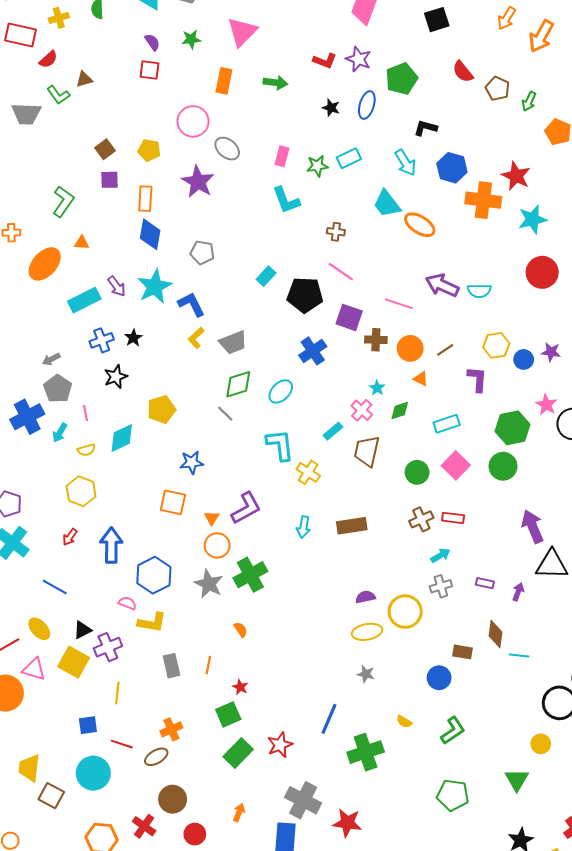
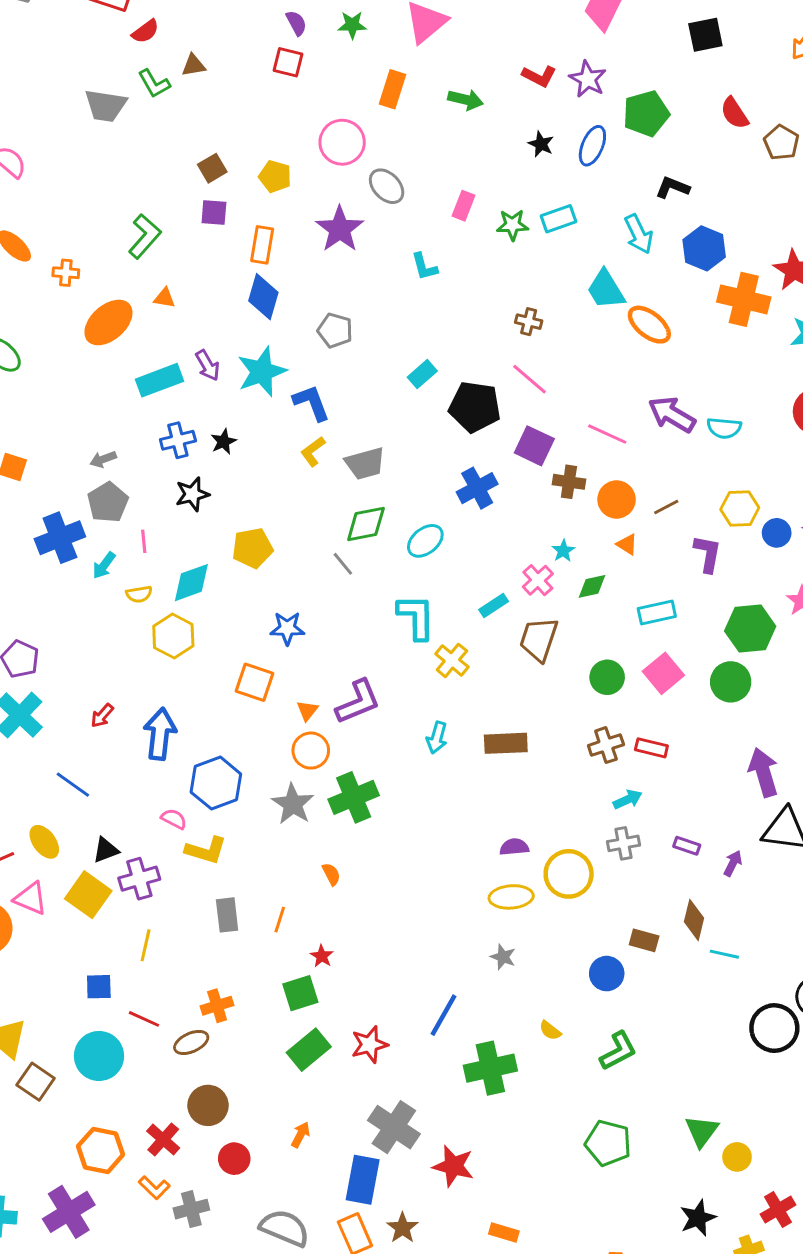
cyan L-shape: (286, 200) -> (424, 267), moved, size x0.7
yellow hexagon: (81, 491) -> (173, 636), moved
yellow circle: (541, 744) -> (737, 1157), moved

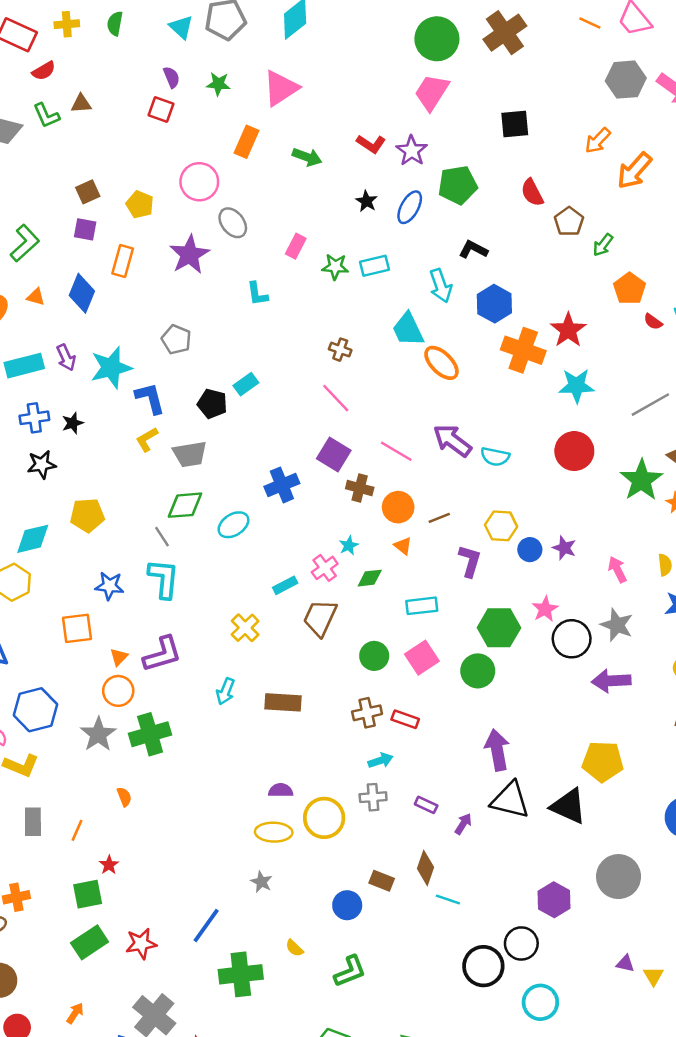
blue diamond: (263, 297) -> (82, 293), moved
black pentagon: (475, 407) -> (212, 404), moved, size x0.7
cyan L-shape: (416, 617) -> (164, 579), moved
orange square: (255, 682) -> (77, 628), turned -32

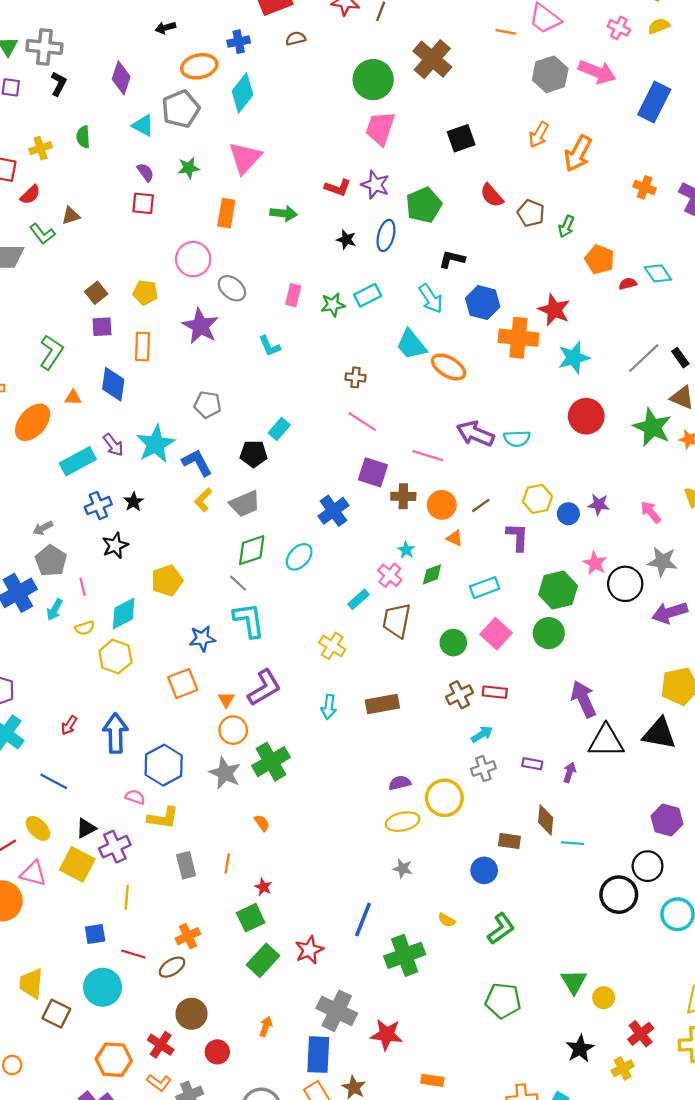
red semicircle: (653, 322) -> (628, 284), turned 144

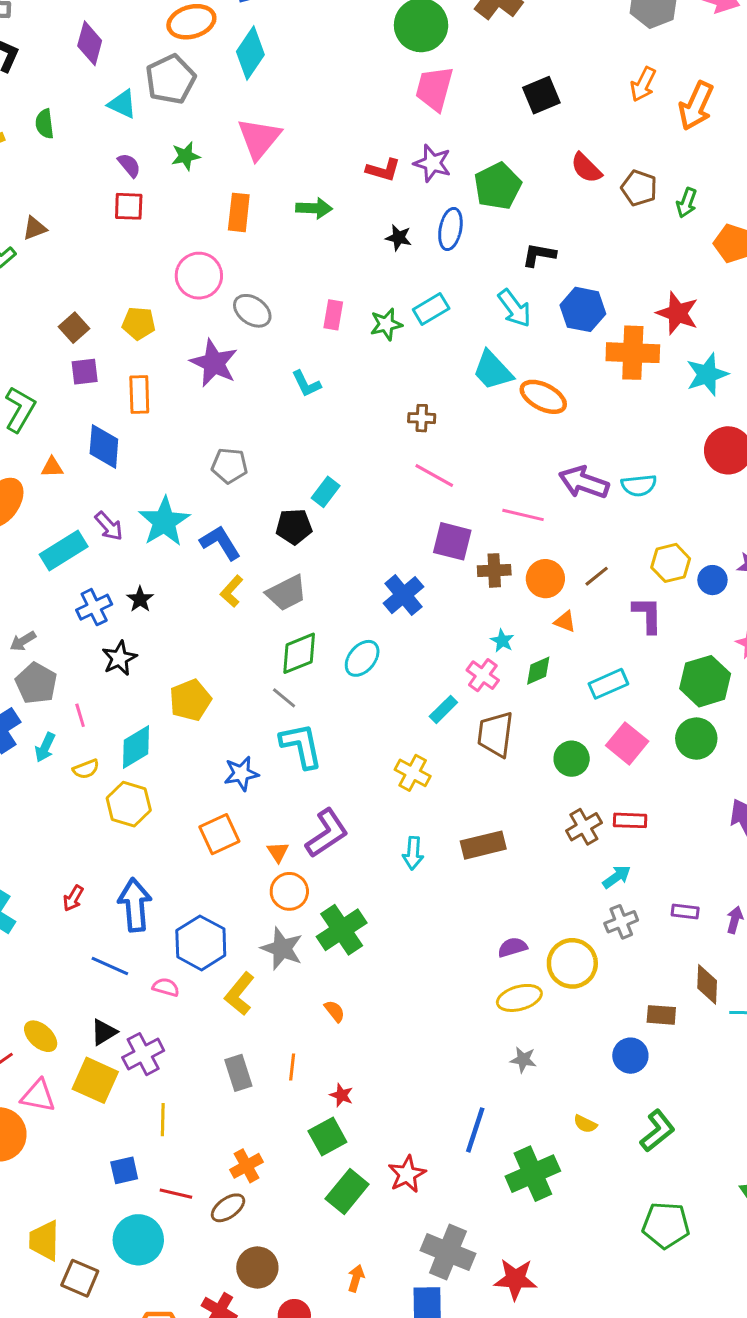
blue line: (54, 781) -> (110, 966), moved
yellow L-shape: (163, 818) -> (240, 994), moved, turned 124

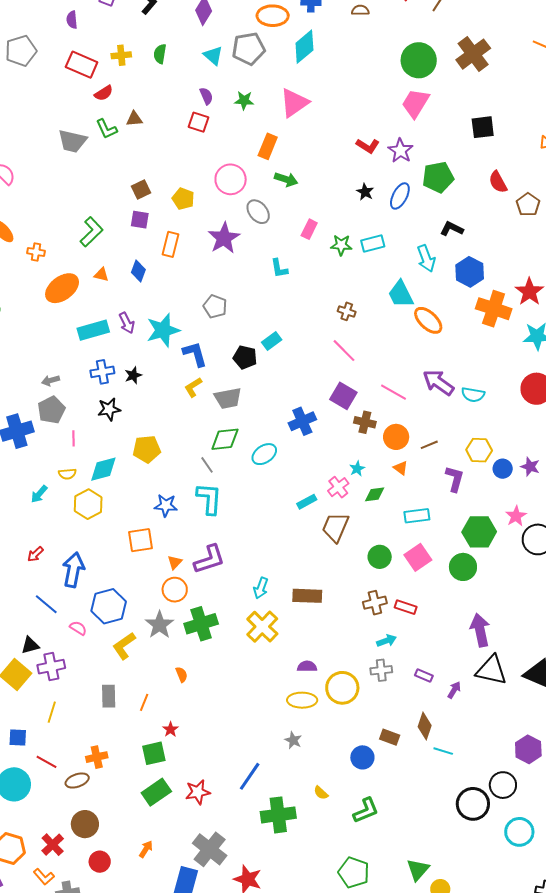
green arrow: (314, 208) -> (286, 179), moved
blue diamond: (104, 446) -> (138, 271), size x0.7
cyan arrow: (45, 747) -> (39, 494), moved
yellow cross: (413, 773) -> (262, 627), moved, size x1.4

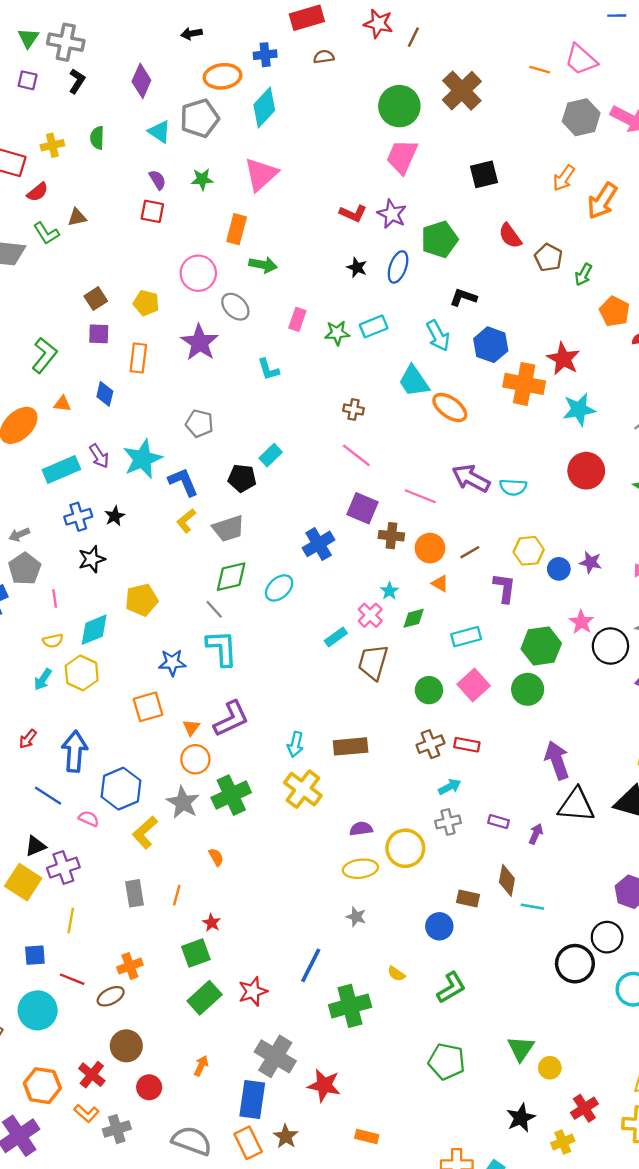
cyan arrow: (39, 494) -> (43, 679), moved

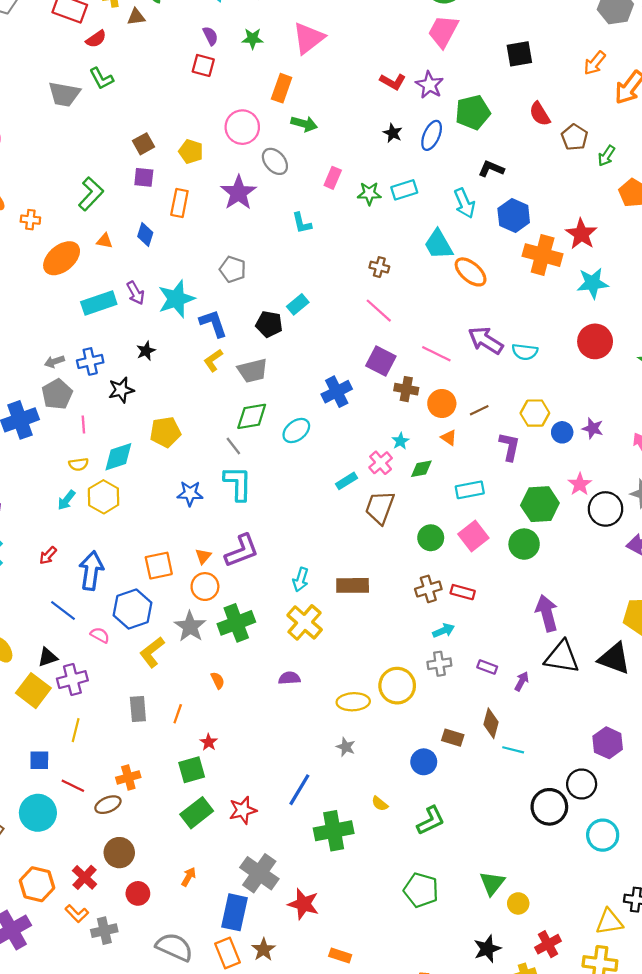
brown triangle: (77, 217) -> (136, 17), moved
blue cross: (78, 517) -> (90, 361), moved
orange square: (148, 707) -> (159, 566), moved
purple semicircle: (361, 829) -> (289, 678), moved

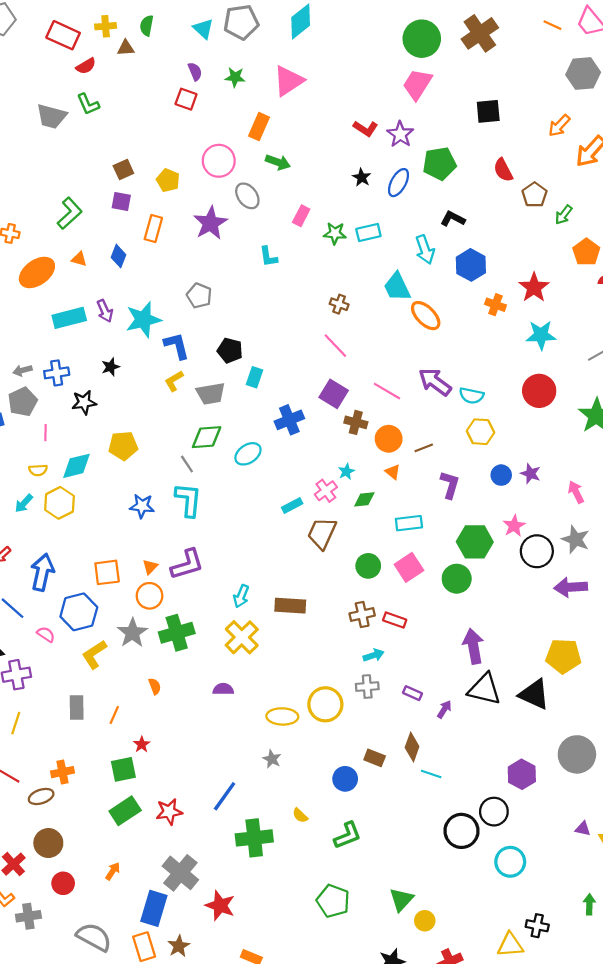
orange cross: (543, 255) -> (495, 305), size x0.6
cyan rectangle: (298, 304) -> (254, 377), moved, turned -36
yellow hexagon: (535, 413) -> (480, 432), moved

